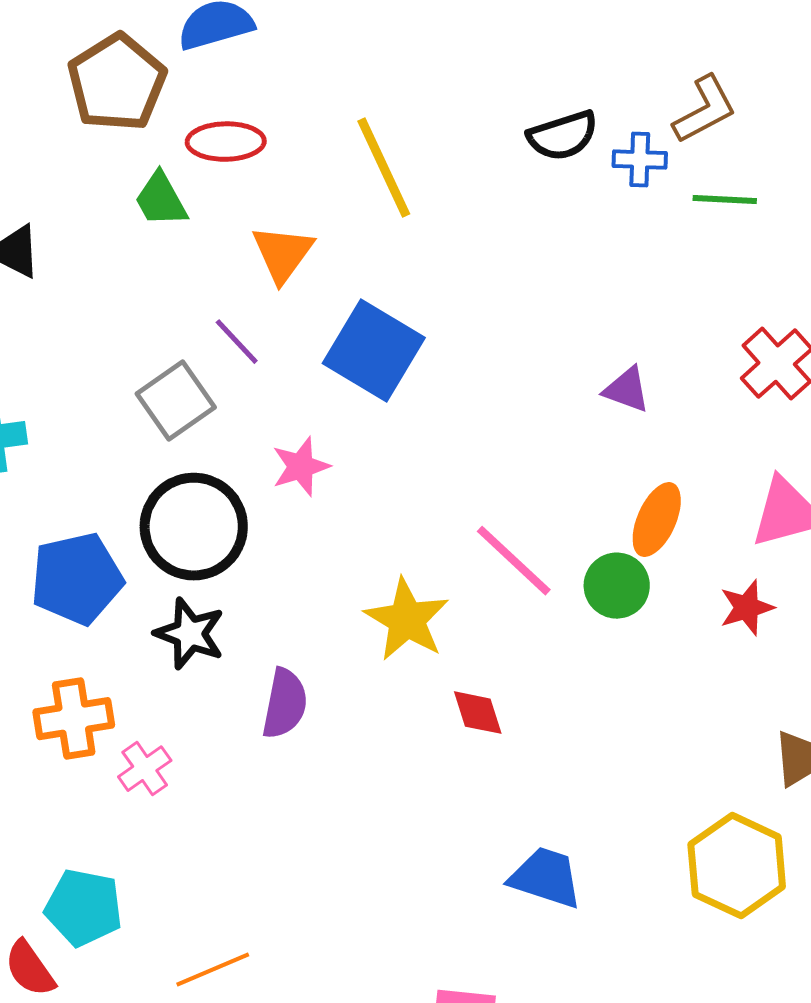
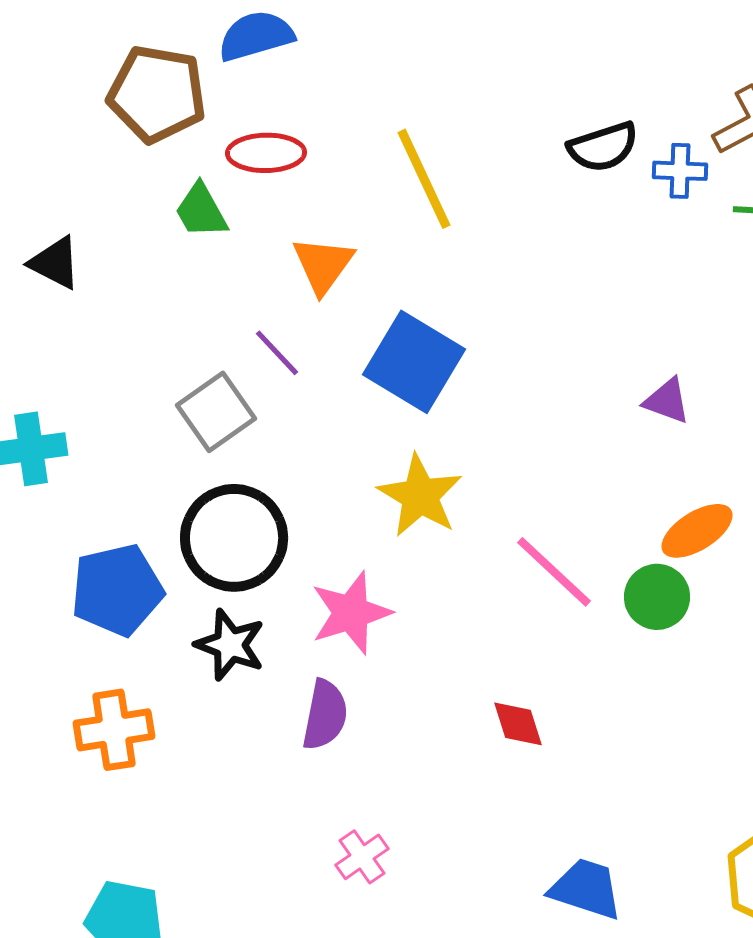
brown pentagon: (117, 83) -> (157, 94), turned -30
pink star: (301, 467) -> (351, 613), moved, size x1.4
orange ellipse: (657, 520) -> (697, 531), turned 34
yellow star: (407, 620) -> (420, 496), moved
pink cross: (145, 769) -> (362, 857), moved

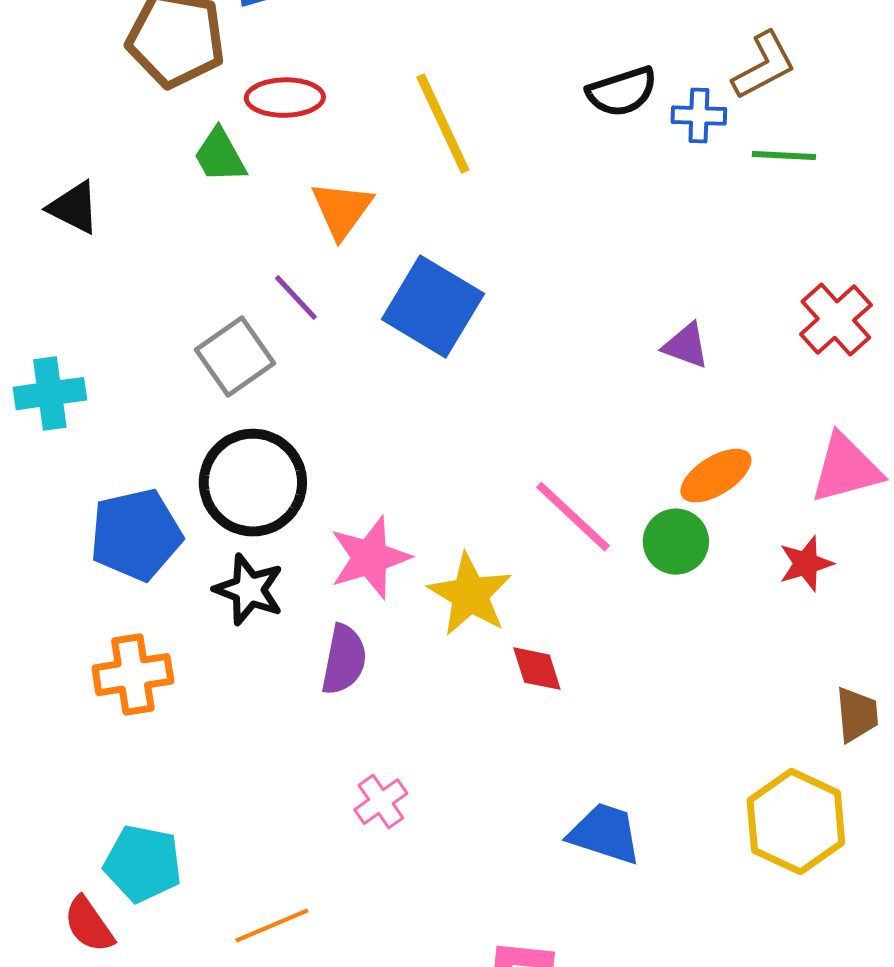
yellow star: (420, 496) -> (470, 595), moved

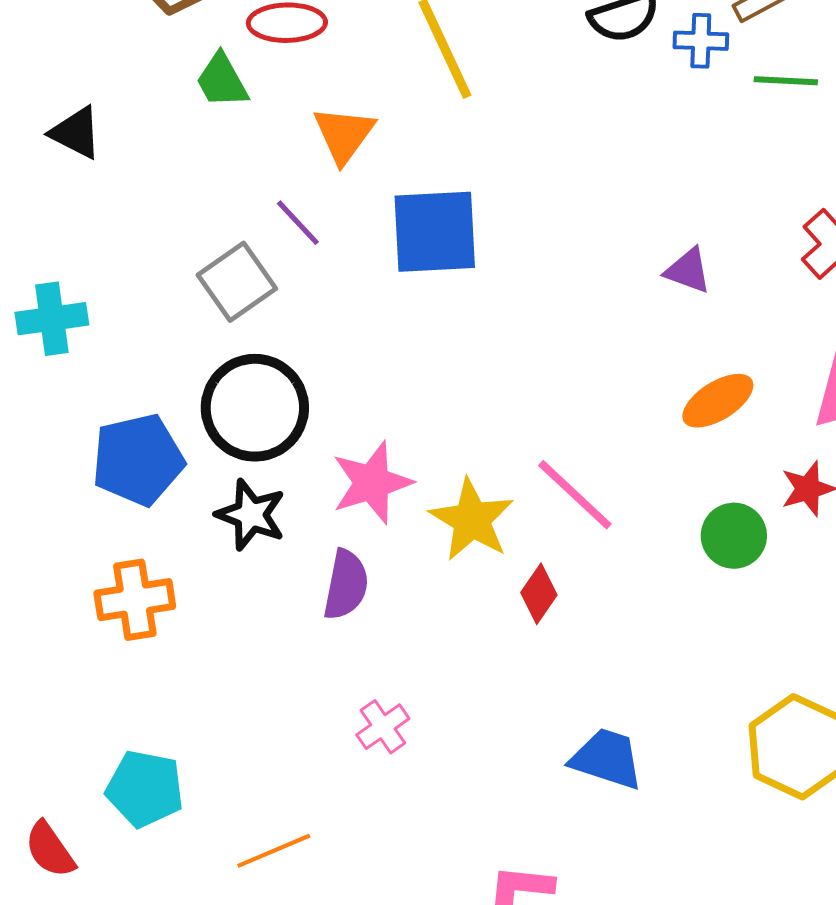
blue square: (433, 307) -> (435, 232), turned -34
pink line: (573, 517) -> (575, 495), moved
green circle: (676, 542) -> (734, 536), moved
red diamond: (537, 669) -> (539, 594), turned 52
red semicircle: (89, 925) -> (50, 850), moved

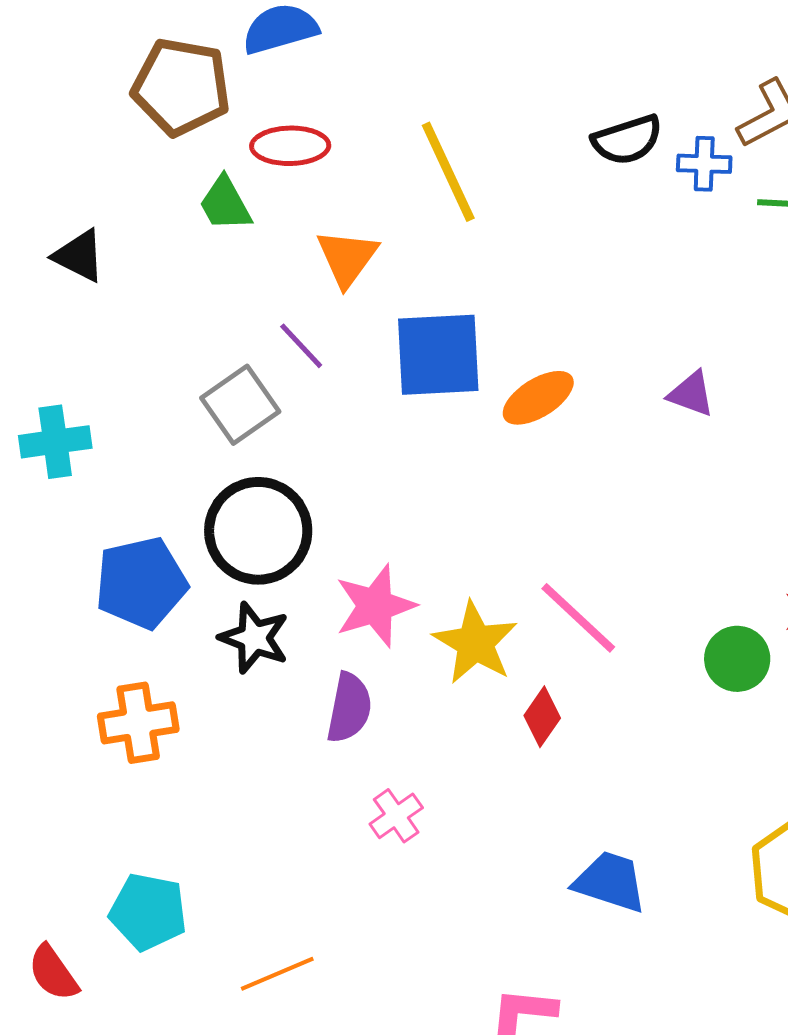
orange ellipse: (718, 401) -> (538, 398), moved
pink cross: (383, 727) -> (396, 816), moved

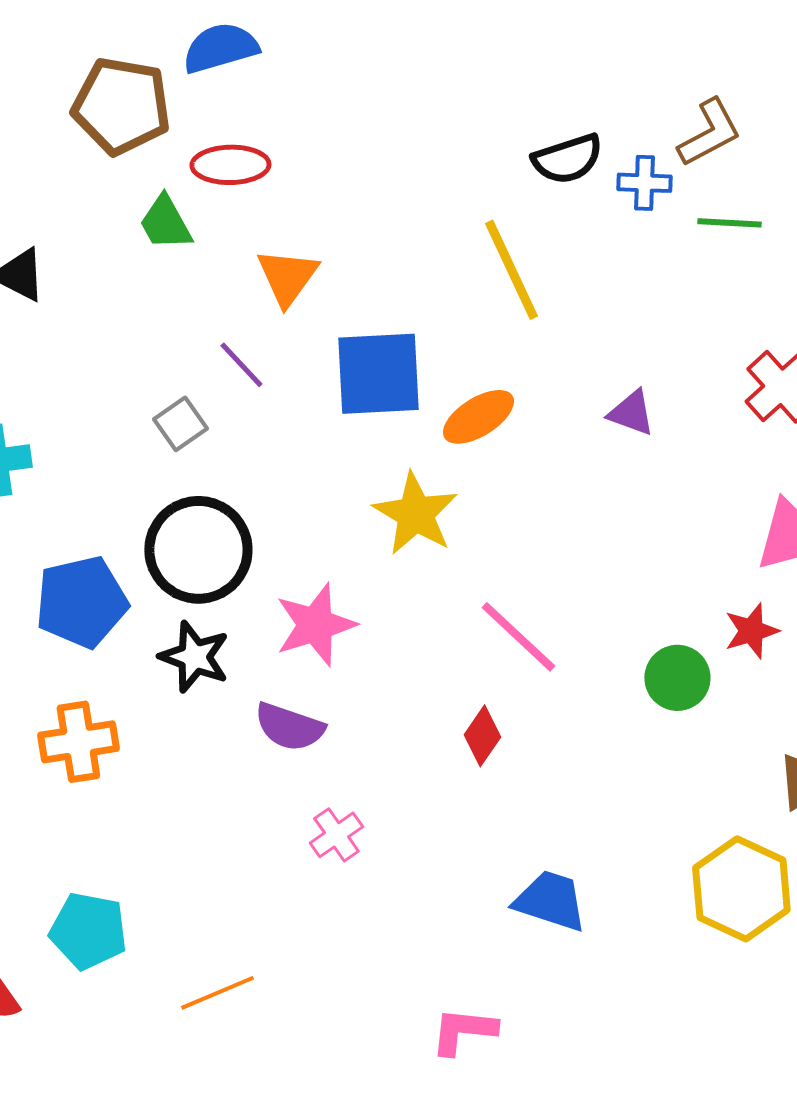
yellow line: (448, 172) -> (511, 270), moved
gray square: (240, 405) -> (180, 424), size x0.7
yellow star: (475, 643) -> (415, 514), moved
purple semicircle: (349, 708) -> (289, 727), turned 98

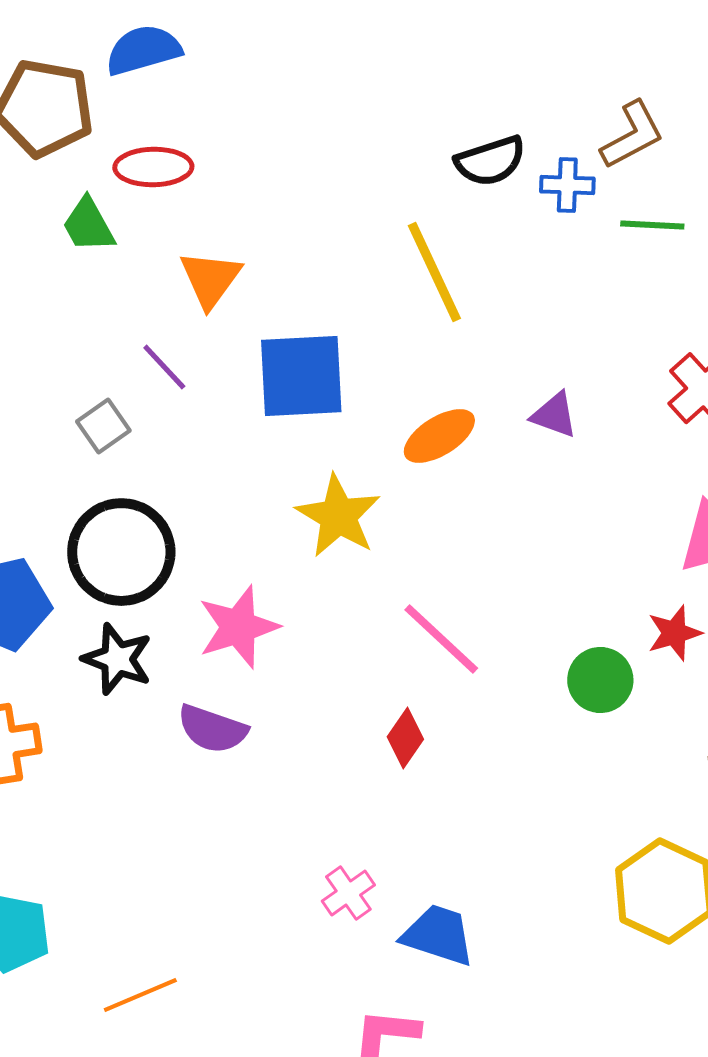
orange ellipse: (478, 417) -> (439, 436), moved
pink cross: (336, 835) -> (348, 893), moved
blue trapezoid: (550, 901) -> (438, 935), moved

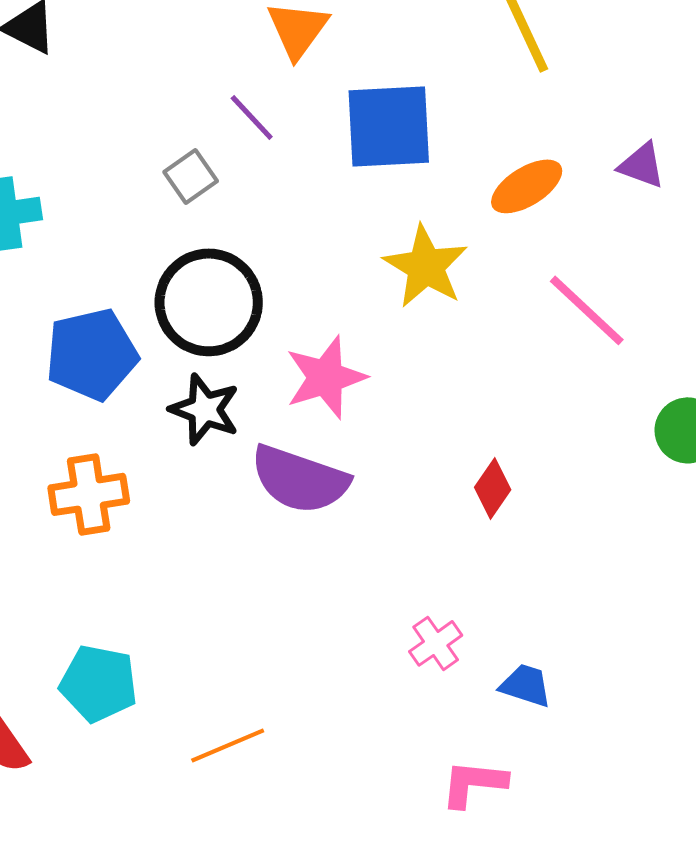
pink line: (441, 639) -> (587, 310), moved
purple semicircle: (212, 729) -> (300, 479), size x1.4
blue trapezoid: (438, 935) -> (526, 685), size x0.7

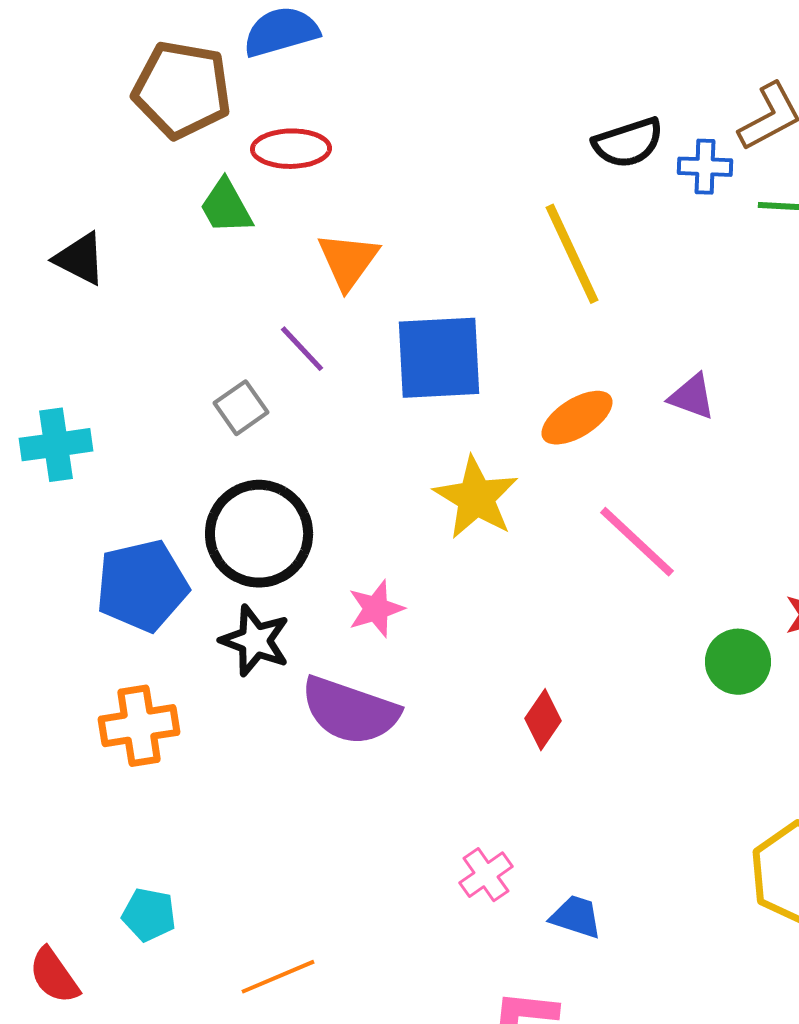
pink star: (326, 377) -> (376, 609), size x0.7
cyan pentagon: (99, 683) -> (149, 915), size x0.7

